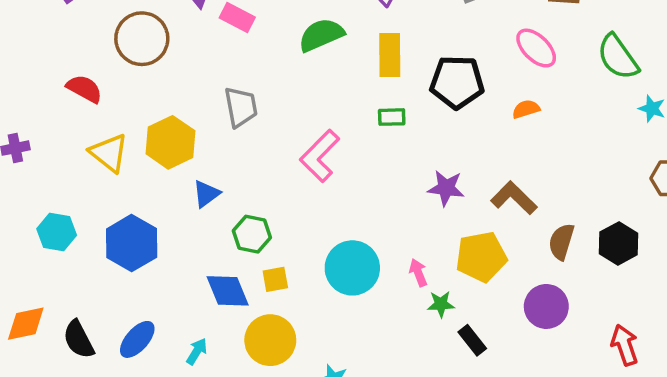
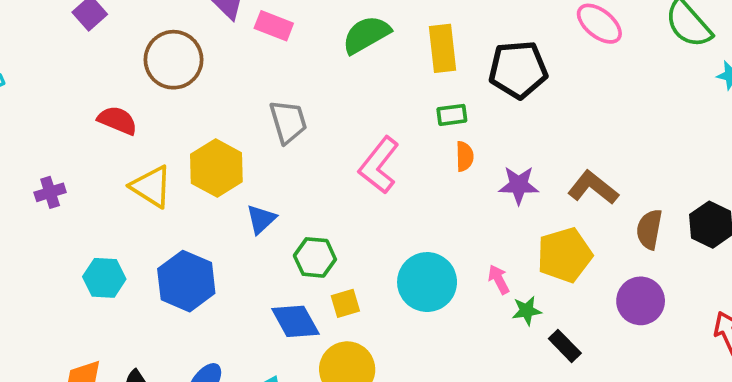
orange semicircle: (526, 109) -> (465, 156), moved, turned 112

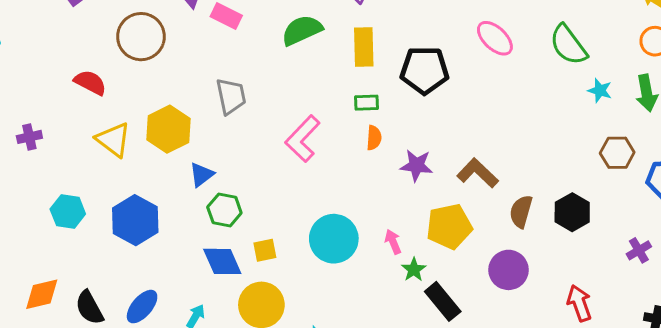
green hexagon: (315, 257) -> (224, 210), moved
green star: (527, 311) -> (414, 270), turned -30
black rectangle: (565, 346) -> (443, 301), size x1.4

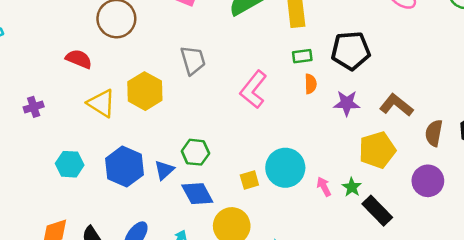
black pentagon: (424, 70) -> (351, 51), moved
blue triangle: (201, 175) -> (164, 170), moved
pink arrow: (393, 242) -> (324, 187), moved
yellow square: (265, 250) -> (249, 180), moved

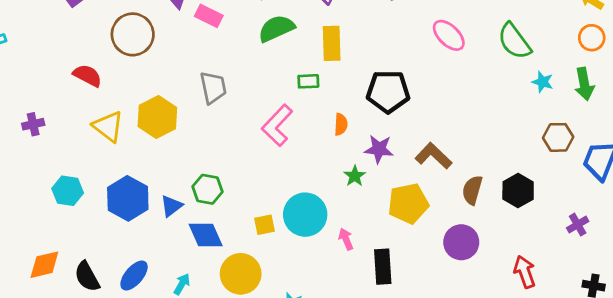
green rectangle: (302, 56) -> (308, 81), moved
green star: (352, 187) -> (355, 176), moved
black rectangle: (377, 211) -> (383, 267), moved, turned 36

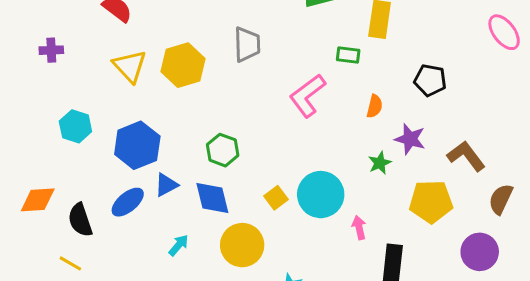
black pentagon: (388, 91) -> (430, 80), size x0.7
blue triangle: (171, 206) -> (166, 185), moved
yellow square: (264, 225) -> (276, 198), turned -35
blue ellipse: (134, 275) -> (128, 202), moved

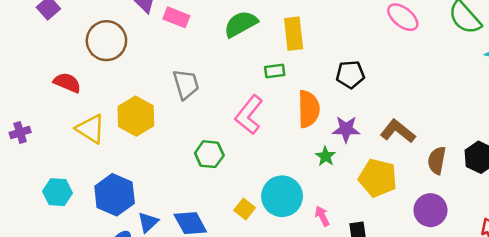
orange semicircle: (375, 106) -> (309, 109), size x1.8
green hexagon: (223, 150) -> (209, 154), moved
yellow pentagon: (431, 202) -> (378, 178), turned 30

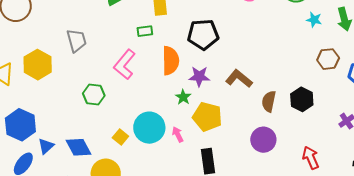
black pentagon: (350, 74) -> (203, 34), size x1.4
yellow pentagon: (378, 178) -> (207, 117), moved
pink arrow: (322, 216) -> (178, 134), moved

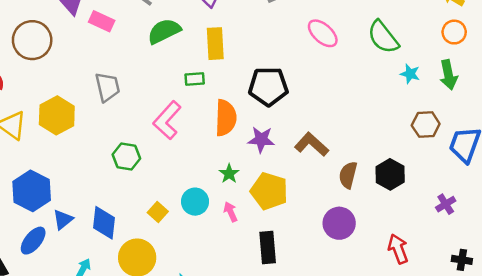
green star: (183, 97) -> (229, 174), moved
cyan circle: (149, 128) -> (195, 202), size x0.7
blue diamond: (78, 147) -> (104, 223), turned 32

